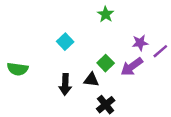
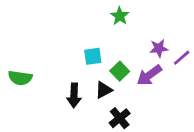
cyan square: (65, 42) -> (93, 56), moved, turned 35
black triangle: (91, 80) -> (104, 90), turned -35

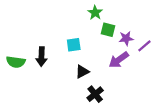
green square: (120, 71) -> (108, 30), moved, turned -32
black arrow: (74, 95) -> (41, 57), moved

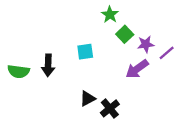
green square: (108, 30) -> (125, 34), turned 32
black triangle: (82, 72) -> (88, 99), moved

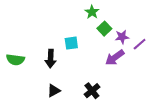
black arrow: (48, 65) -> (51, 59), moved
black triangle: (88, 99) -> (54, 91), moved

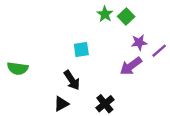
green square: (104, 29) -> (126, 17), moved
black arrow: (51, 59) -> (72, 80), moved, turned -36

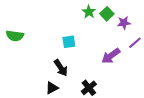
purple star: (139, 42) -> (124, 23), moved
green semicircle: (18, 68) -> (15, 36), moved

